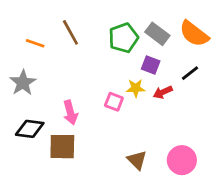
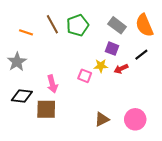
orange semicircle: (194, 34) -> (144, 25), turned 30
green pentagon: (123, 38) -> (78, 25), moved
brown triangle: (137, 160) -> (102, 119), turned 49

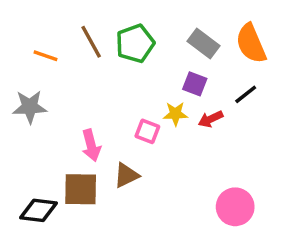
gray star: (17, 62) -> (30, 107), turned 30
black diamond: (22, 96) -> (38, 210), moved
brown triangle: (102, 119) -> (126, 175), moved

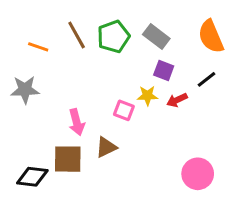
gray rectangle: (204, 44) -> (156, 37), moved

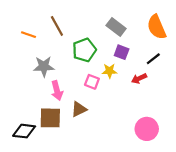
green pentagon: (114, 37) -> (84, 50), moved
gray star: (25, 90) -> (44, 66), moved
red arrow: (177, 100) -> (139, 79), moved

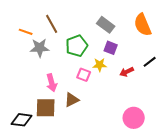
black line: (153, 59) -> (150, 62), moved
gray star: (44, 66) -> (40, 48), moved

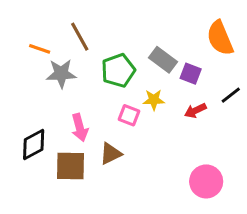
gray rectangle: (106, 25) -> (163, 60), moved
purple square: (111, 48) -> (191, 74), moved
black diamond: (22, 120) -> (34, 144), moved, turned -35

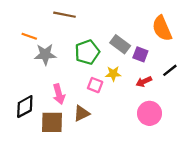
brown line: (80, 37) -> (64, 15), moved, turned -50
pink circle: (206, 181) -> (150, 113), moved

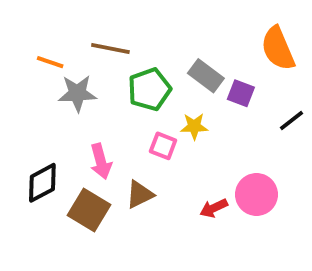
brown line: (64, 15) -> (110, 48), moved
red arrow: (144, 82) -> (214, 208), moved
brown square: (52, 122) -> (89, 210), turned 30

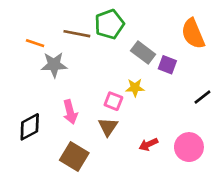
green pentagon: (149, 89) -> (109, 24), moved
black line: (292, 121) -> (202, 97), moved
brown triangle: (140, 194) -> (108, 127), moved, turned -30
pink circle: (256, 194) -> (189, 147), moved
brown square: (89, 210) -> (74, 156), moved

